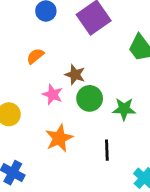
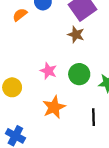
orange semicircle: (35, 56) -> (20, 15), moved
brown star: (75, 75) -> (76, 35), moved

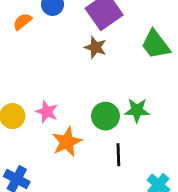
pink star: (48, 71) -> (47, 112), moved
green circle: (79, 74) -> (105, 116), moved

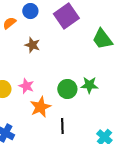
brown star: (95, 47) -> (32, 45), moved
black line: (118, 155) -> (62, 126), moved

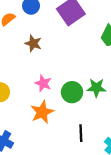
pink star: (26, 86) -> (43, 83), moved
black line: (62, 126) -> (81, 133), moved

